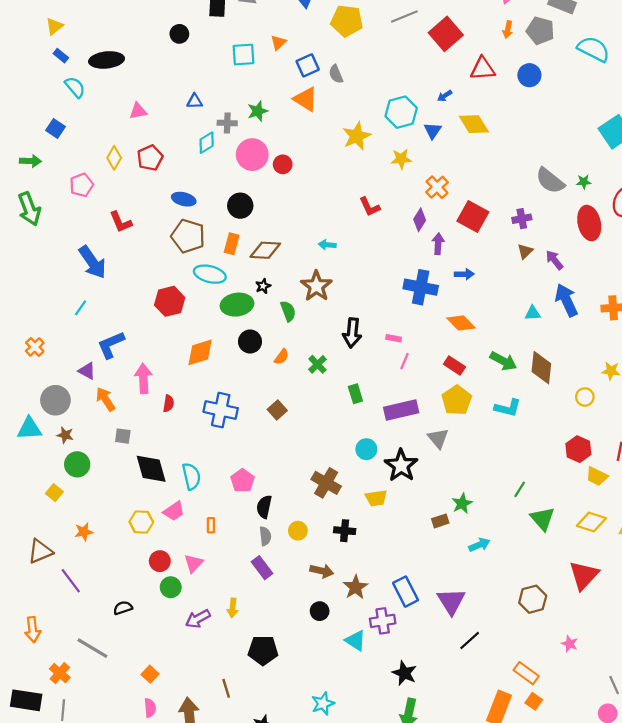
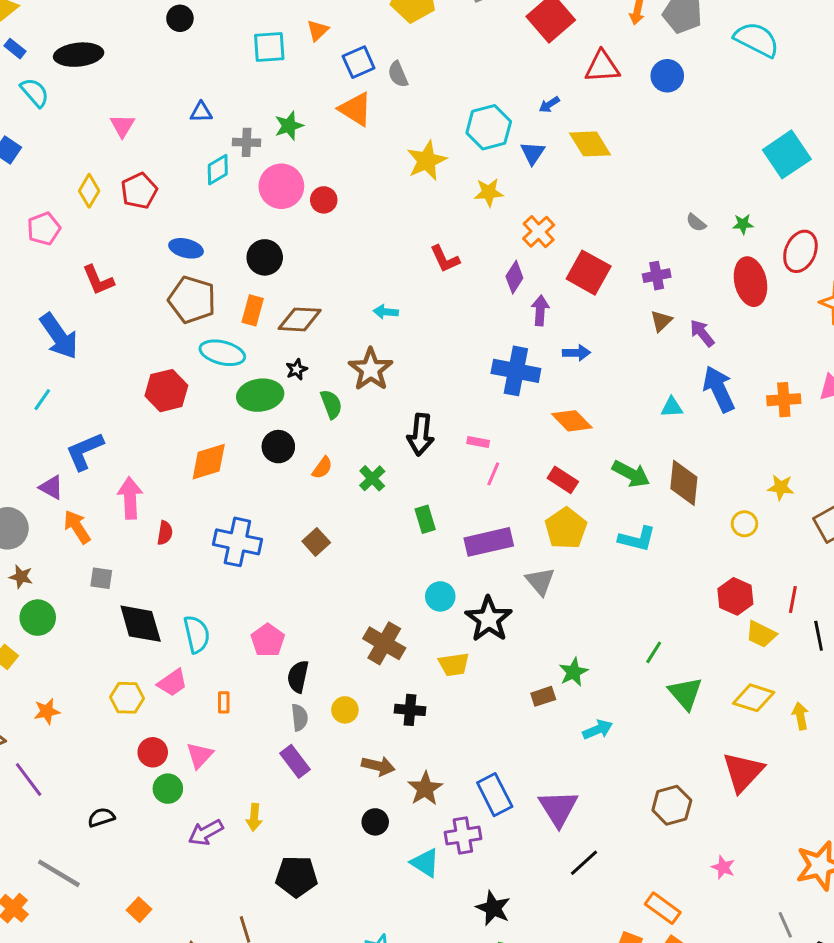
pink triangle: (138, 111) -> (122, 126), turned -48
gray semicircle: (550, 181) -> (696, 223), size x0.5

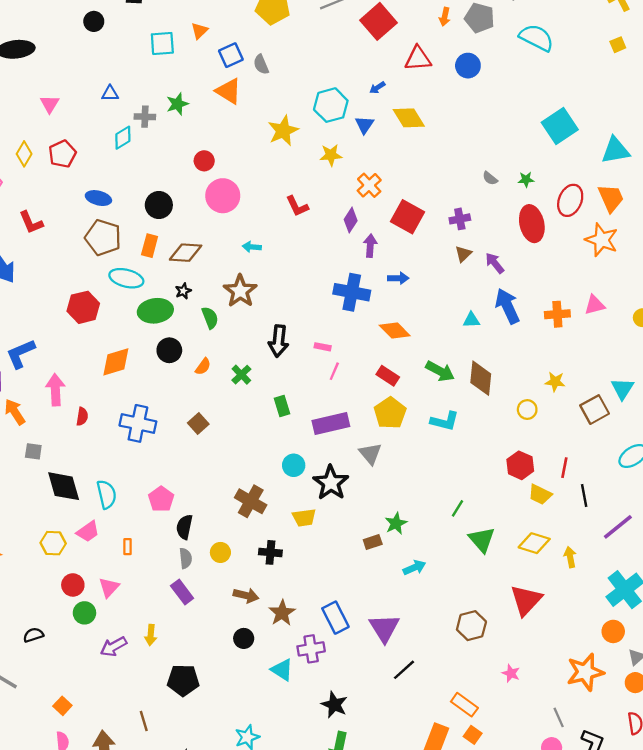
pink circle: (281, 186) -> (223, 196), moved

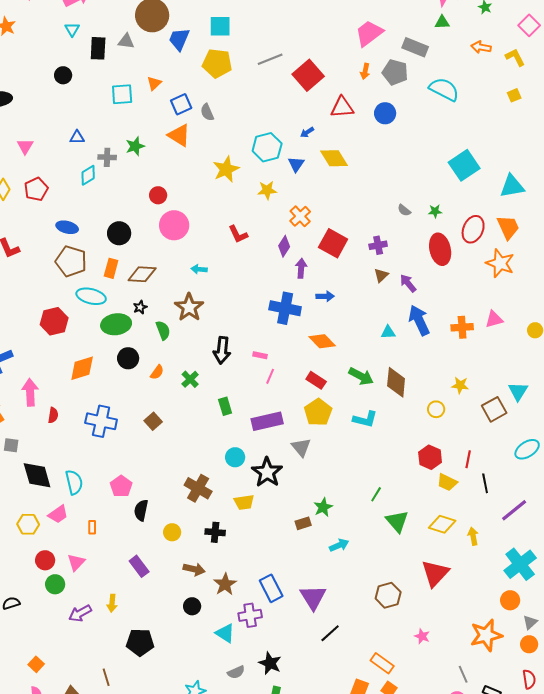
gray semicircle: (186, 558) -> (236, 672), moved, turned 72

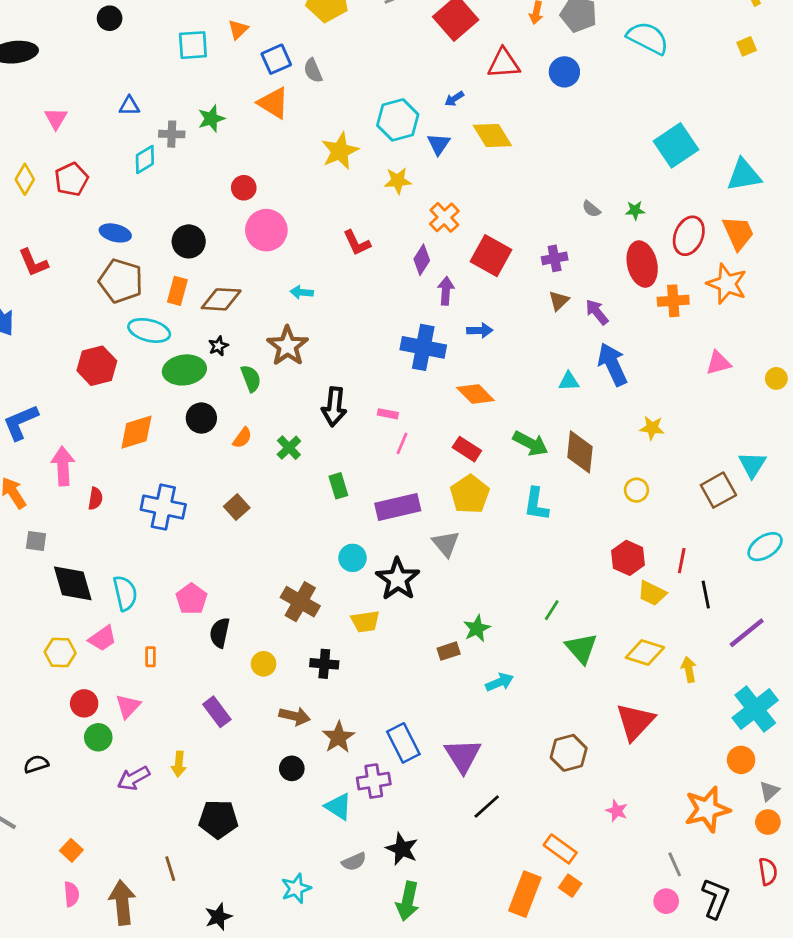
orange cross: (462, 327) -> (673, 301), moved
yellow star: (460, 385) -> (652, 428), moved
cyan L-shape: (365, 419) -> (536, 504), turned 85

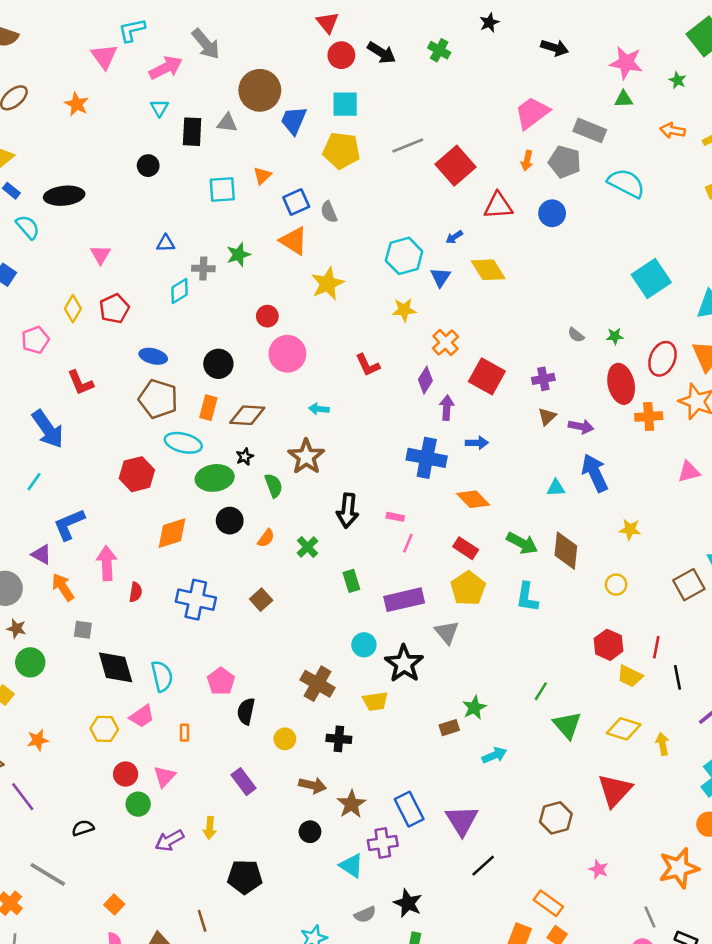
yellow star: (340, 151) -> (328, 284), moved
purple arrow: (597, 312) -> (581, 427), turned 140

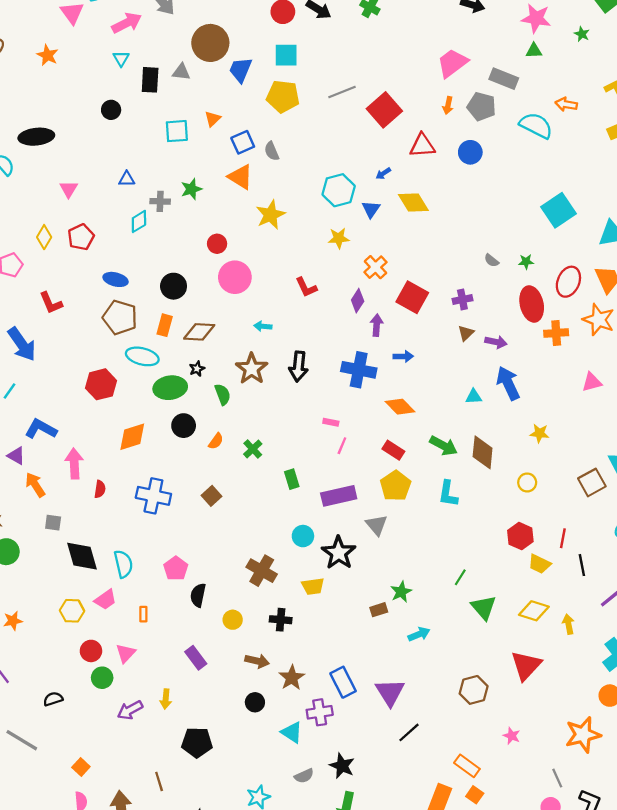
orange arrow: (673, 130) -> (566, 104), moved
black arrow: (348, 511) -> (298, 366), moved
blue L-shape: (69, 524) -> (41, 429), turned 52

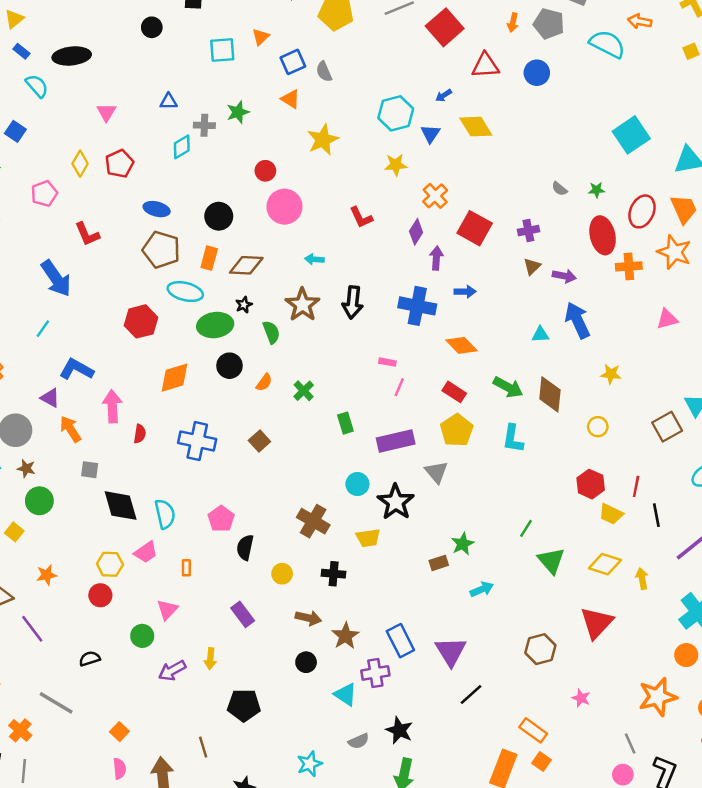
orange triangle: (240, 177) -> (290, 99), size x0.7
red circle: (91, 651) -> (100, 595), moved

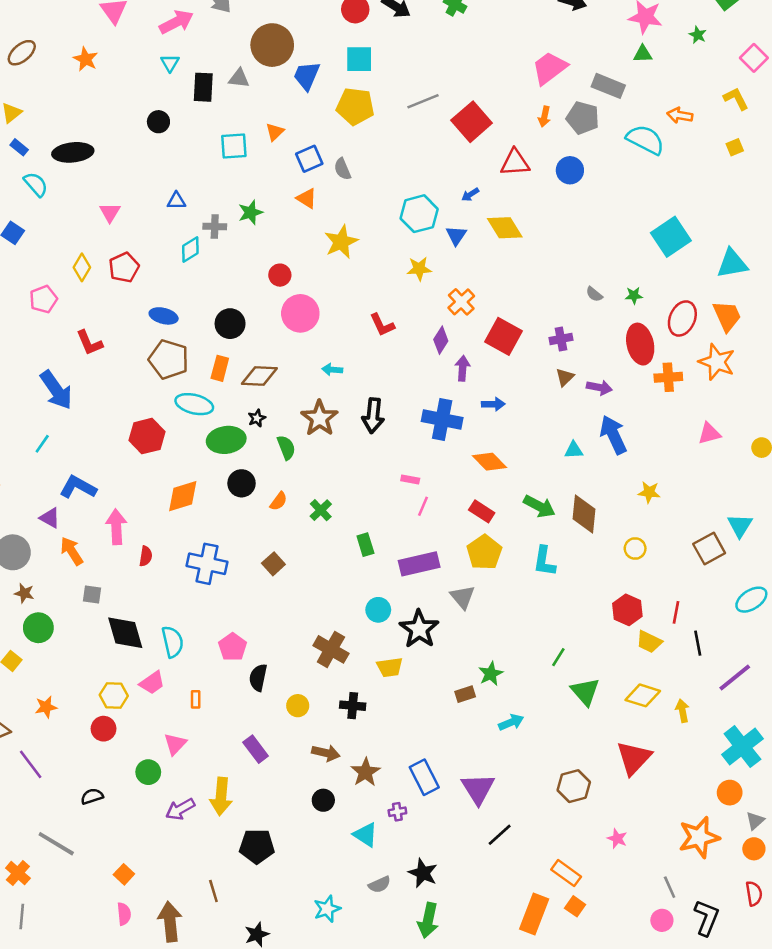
yellow arrow: (210, 659) -> (221, 796), size x1.6
purple cross: (375, 673) -> (397, 812), size x0.6

